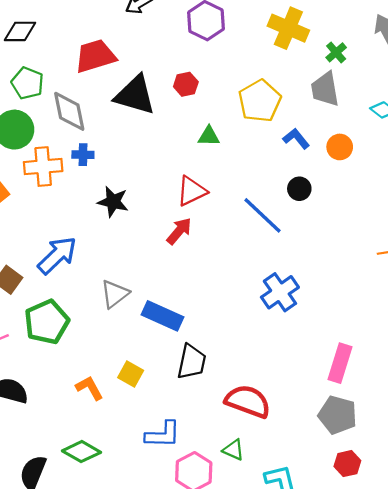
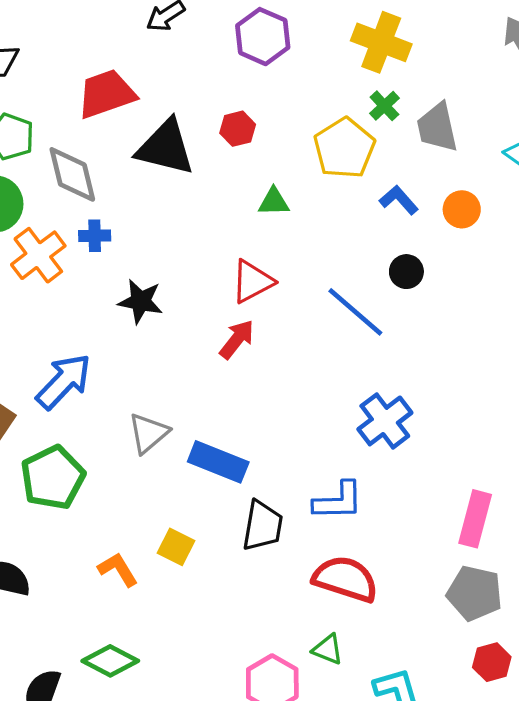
green cross: (336, 52) -> (384, 106), moved
orange cross: (43, 167) -> (38, 255), turned -30
blue L-shape: (163, 435) -> (338, 501), moved

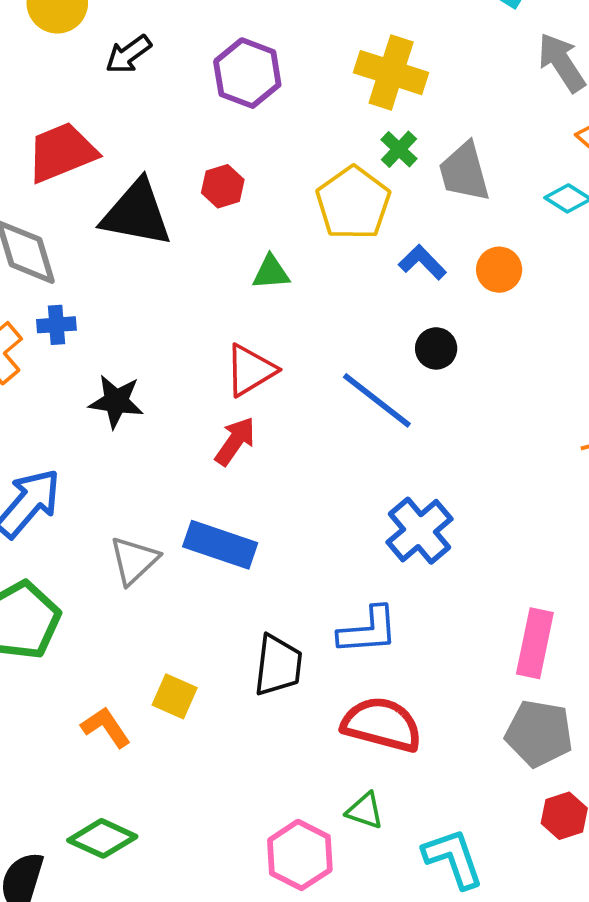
blue rectangle: (218, 462) -> (220, 545), moved

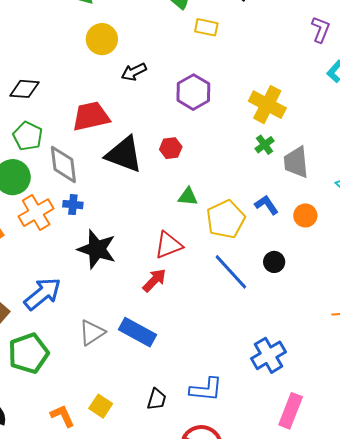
yellow pentagon: (353, 203) -> (226, 219), moved
black circle: (436, 348) -> (274, 262), moved
black star: (116, 401) -> (97, 249), size x1.4
blue cross: (419, 531) -> (269, 355), moved
black trapezoid: (278, 665) -> (157, 399), size x0.7

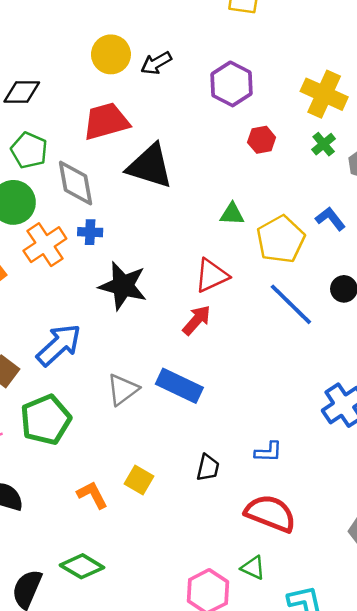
yellow circle: (102, 39) -> (111, 54), moved
red hexagon: (171, 148) -> (262, 140), moved
blue L-shape: (206, 389) -> (268, 452), size x0.7

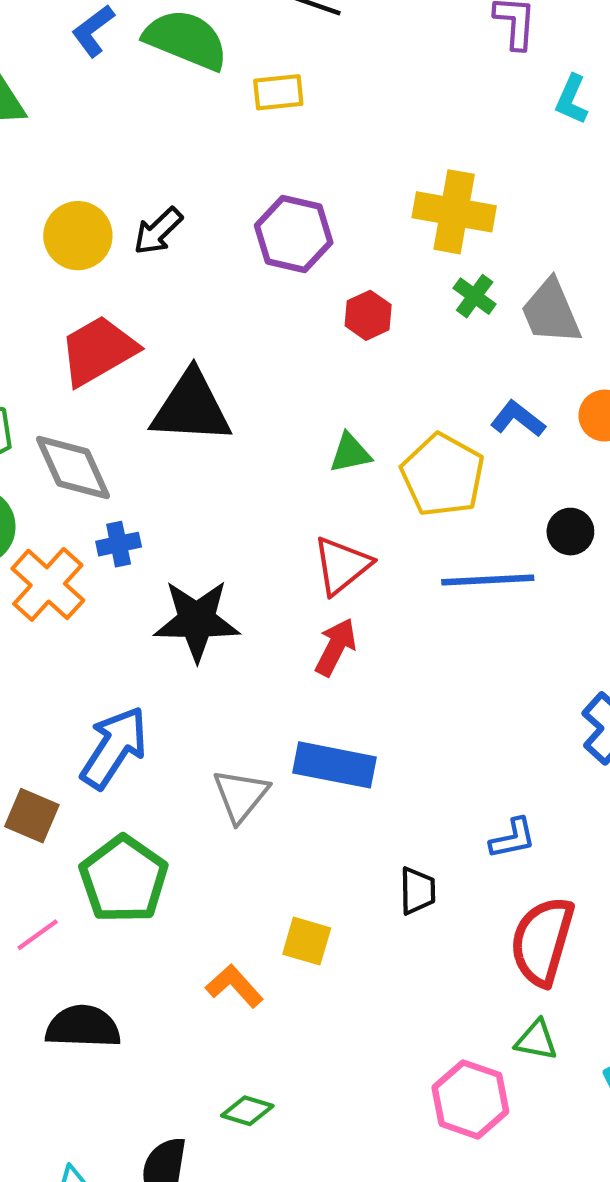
blue line: (291, 304) -> (488, 580), turned -33
red semicircle: (270, 513) -> (542, 941), turned -81
green diamond: (82, 566) -> (247, 1111), size x0.7

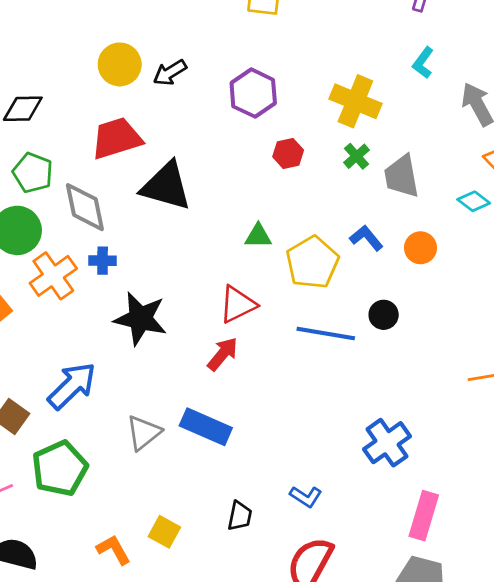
cyan L-shape: (572, 100) -> (423, 63), moved
blue L-shape: (513, 838) -> (306, 497), turned 32

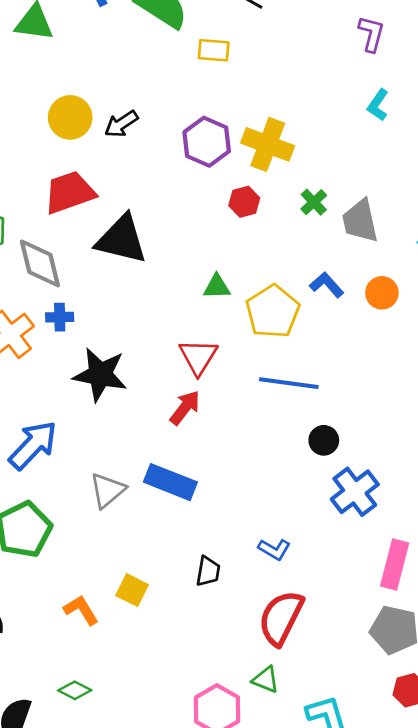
yellow cross: (355, 101) -> (268, 144), moved
red triangle: (238, 304) -> (198, 357), turned -30
black circle: (384, 315) -> (324, 440), moved

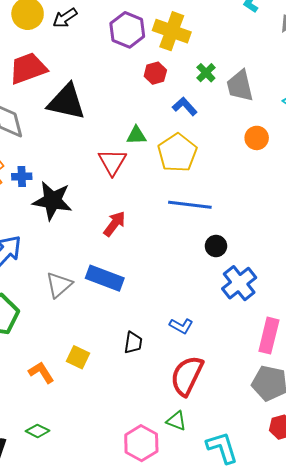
blue L-shape: (327, 285) -> (185, 106), moved
blue cross: (60, 317) -> (22, 176), moved
red triangle: (198, 357) -> (112, 162), moved

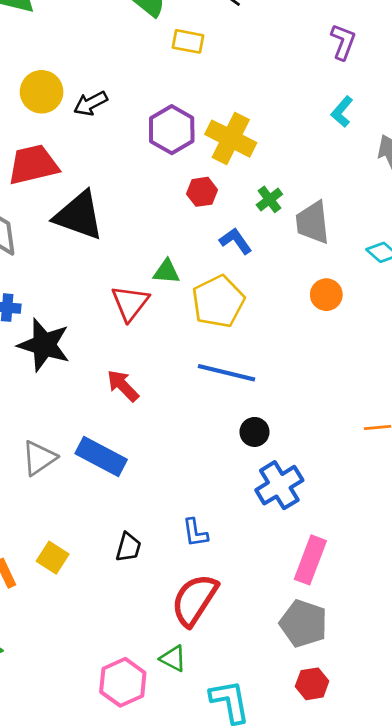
red arrow: (114, 224) -> (123, 386), turned -88
blue L-shape: (181, 326) -> (195, 533), turned 45

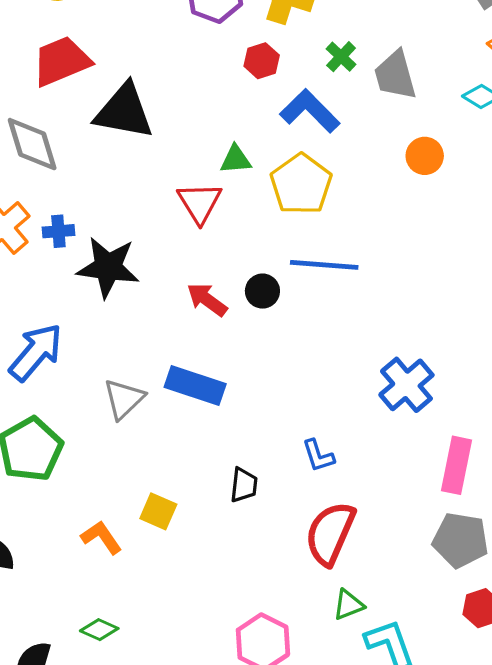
blue L-shape: (236, 241) -> (310, 111), size x1.5
black circle: (255, 432) -> (262, 291), moved
green triangle: (173, 658) -> (348, 605), moved, turned -40

